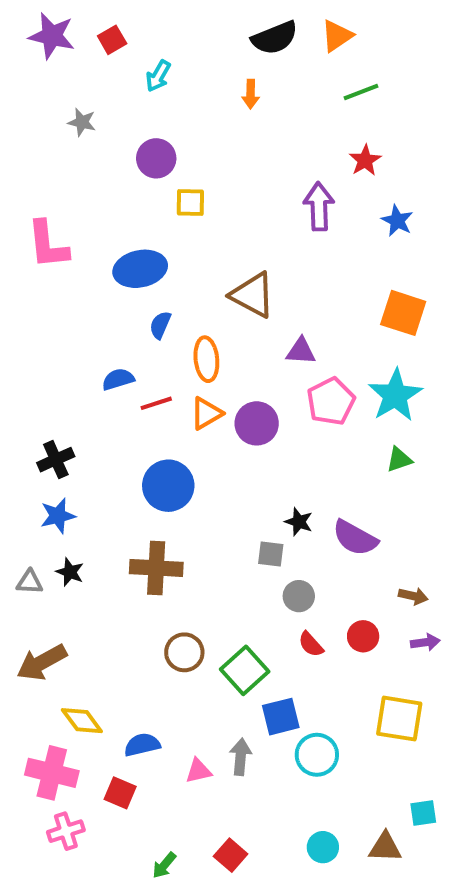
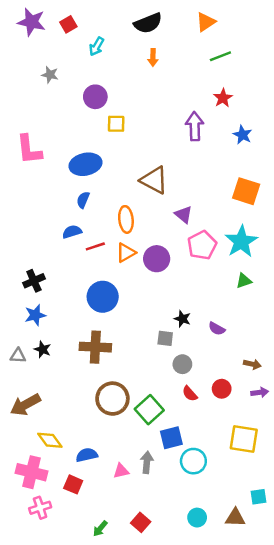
black semicircle: (275, 38) -> (148, 23), moved
blue semicircle: (160, 325) -> (83, 200), moved
purple triangle: (301, 351) -> (184, 215), turned 36
purple semicircle: (355, 538) -> (217, 329), size x0.6
brown circle: (184, 652) -> (112, 399), size x1.4

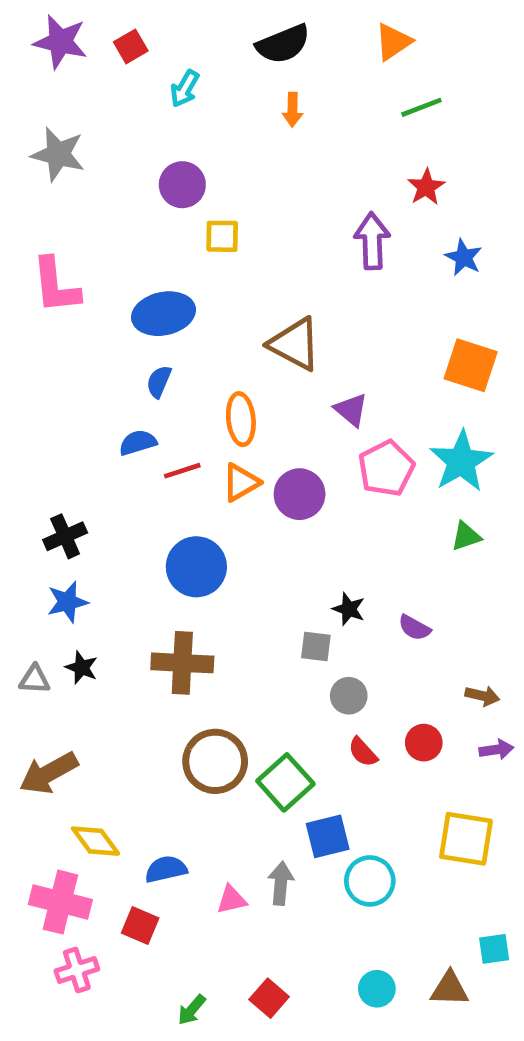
gray star: (50, 75) -> (58, 154), moved, size x1.6

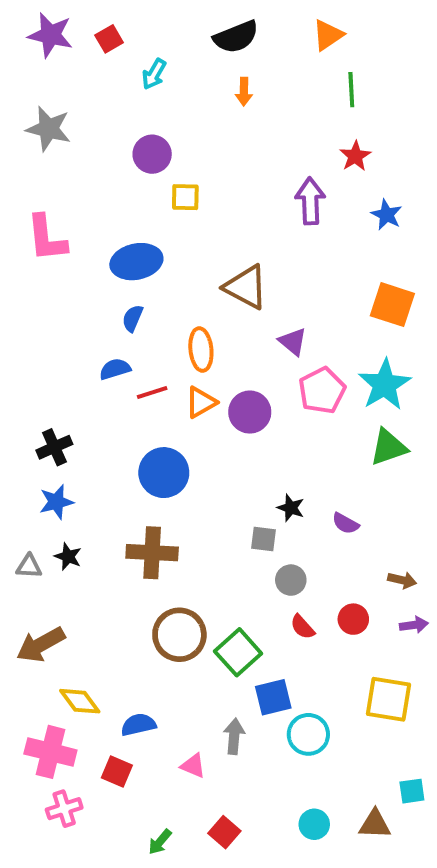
green line: (421, 107) -> (351, 90), turned -72
green triangle: (466, 536) -> (388, 447), size x1.5
pink triangle: (232, 900) -> (193, 766), moved, turned 36

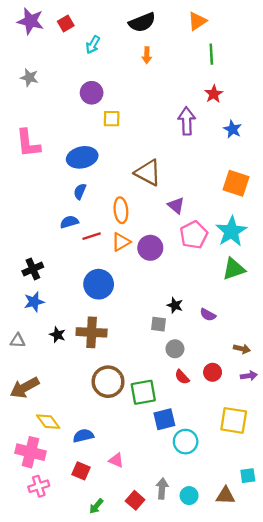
gray star: (49, 129) -> (29, 77), size x0.7
black star: (68, 557) -> (58, 335), moved
green square: (238, 652) -> (143, 392), turned 32
gray arrow: (234, 736) -> (162, 489), moved
red square: (117, 772) -> (81, 471), moved

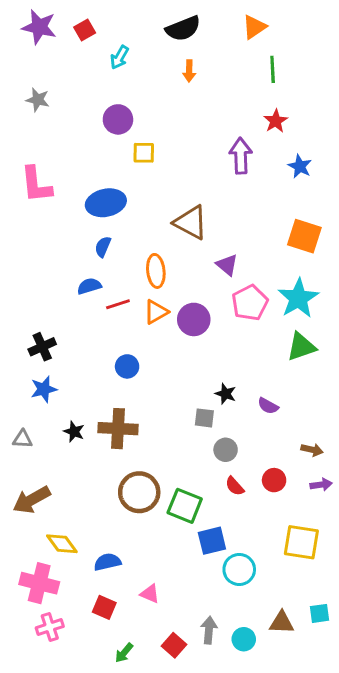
blue circle: (99, 284) -> (127, 366), size x0.6
green square: (143, 392) -> (185, 506), turned 32
brown triangle: (225, 496) -> (282, 623), moved

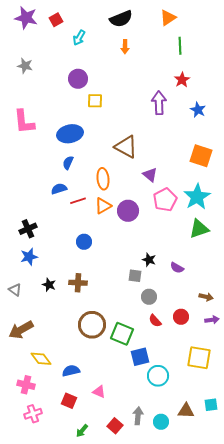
brown cross: (118, 429) -> (78, 283), size x0.7
gray triangle: (23, 439) -> (15, 290), turned 32
pink cross: (39, 583) -> (26, 385), size x0.7

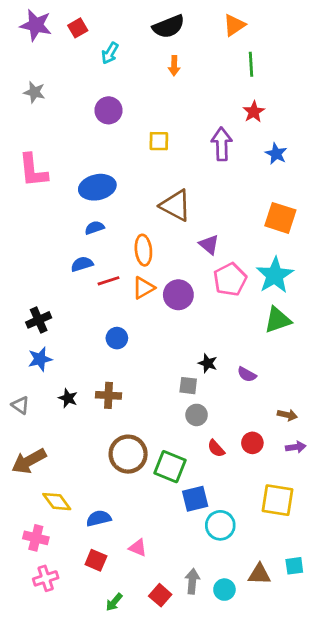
yellow square: (95, 101) -> (159, 141), moved
blue semicircle: (68, 163) -> (95, 228), turned 48
gray circle: (149, 297) -> (197, 415), moved

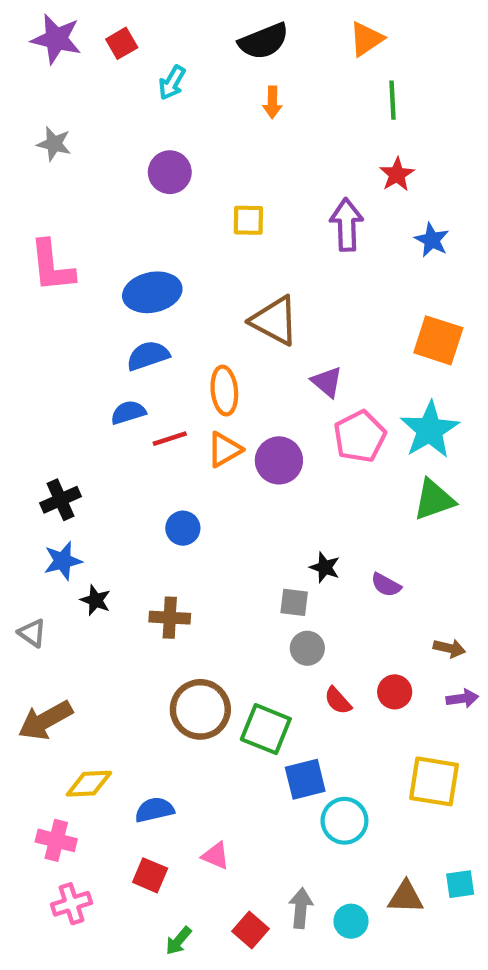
blue semicircle: (95, 228) -> (148, 356), size x1.4
black star: (68, 398) -> (96, 600), moved
yellow diamond: (57, 502) -> (89, 784), turned -56

